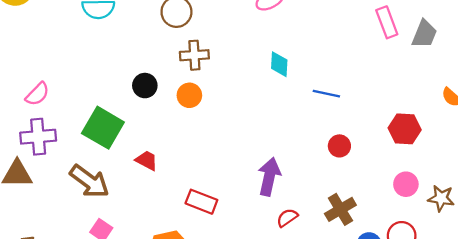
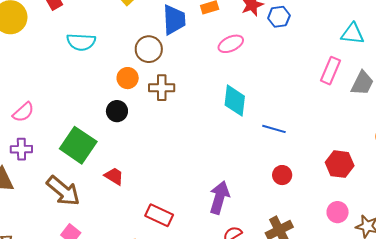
pink rectangle: (387, 22) -> (331, 71), turned 40
cyan diamond: (279, 64) -> (235, 101), size x1.4
orange circle: (189, 95) -> (128, 78), moved
purple cross: (38, 137) -> (21, 149), size x0.7

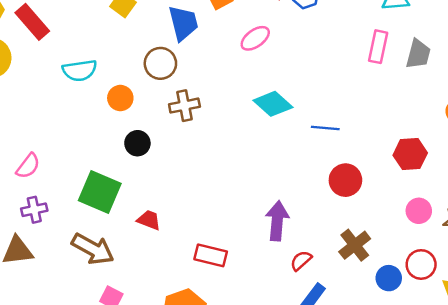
orange circle: (128, 78) -> (120, 98), moved
cyan diamond: (235, 101) -> (273, 104), turned -44
red circle: (282, 175) -> (345, 180), size x1.4

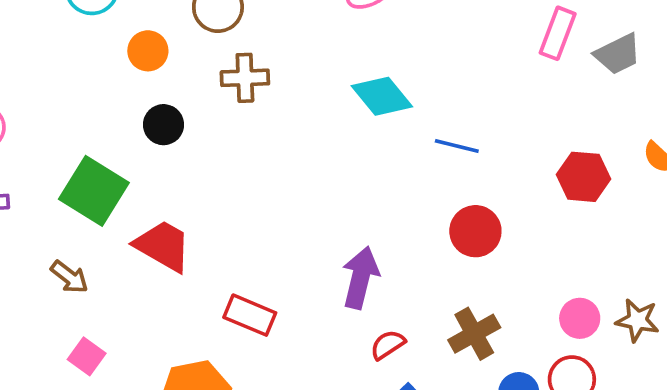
gray trapezoid: (418, 54) -> (618, 54), turned 40
red hexagon: (410, 154) -> (584, 177), moved
pink circle: (419, 211) -> (580, 318), moved
red trapezoid: (149, 220) -> (163, 246), size x1.6
brown arrow: (93, 249) -> (69, 277), size x0.6

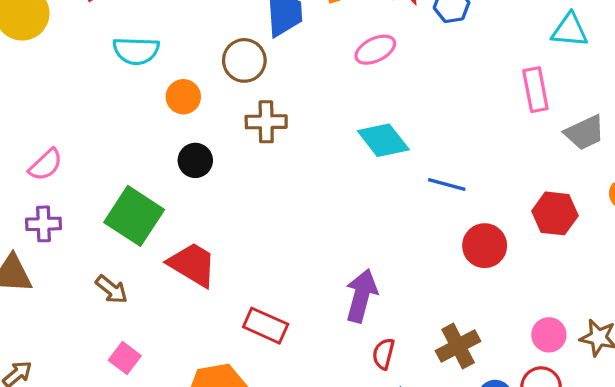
pink rectangle: (558, 33) -> (535, 90), turned -33
gray trapezoid: (618, 54) -> (585, 133), moved
red circle: (475, 231) -> (485, 246), moved
red semicircle: (388, 345) -> (383, 354), turned -44

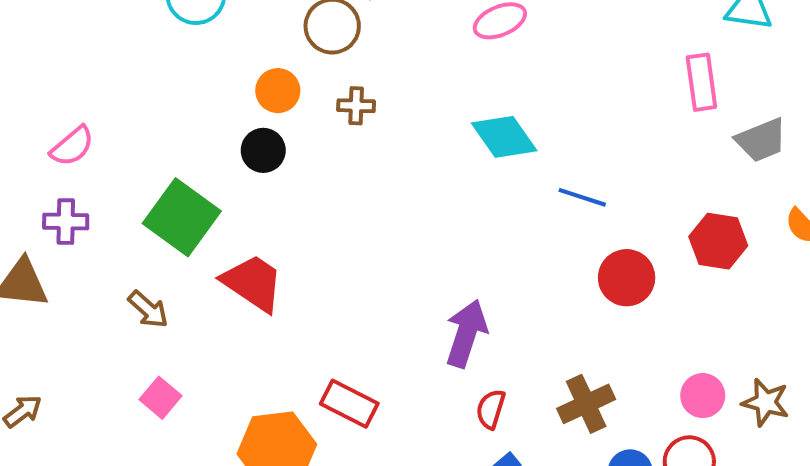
orange circle: (183, 97) -> (278, 91), moved
brown cross: (266, 122) -> (356, 106), size x0.7
red rectangle: (266, 326) -> (349, 404), moved

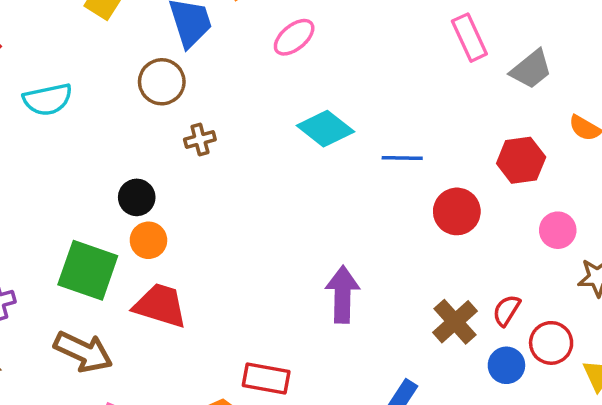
orange circle: (278, 91) -> (148, 240), moved
brown arrow: (148, 309) -> (83, 352), size x1.6
pink circle: (703, 396) -> (558, 230), moved
red semicircle: (491, 409) -> (507, 310), moved, turned 32

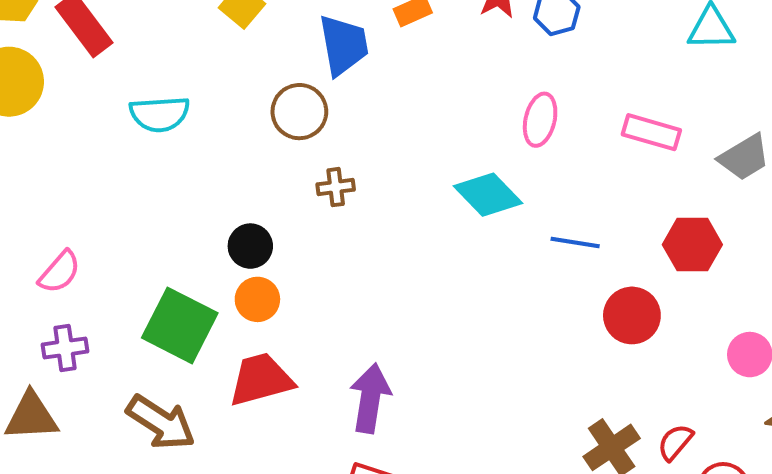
pink ellipse: (294, 37) -> (540, 120), moved, turned -45
pink rectangle: (469, 38) -> (651, 132), moved, turned -57
red hexagon: (521, 160) -> (692, 245), moved
purple arrow: (342, 294) -> (370, 398), moved
red trapezoid: (160, 305) -> (261, 380), turned -40

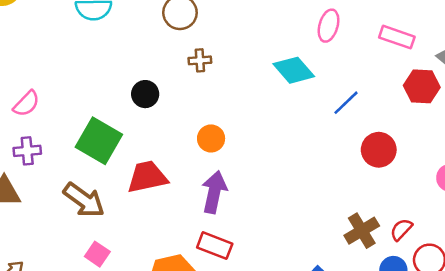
blue line: (575, 242) -> (346, 103), turned -56
red hexagon: (692, 245) -> (422, 86), moved
orange circle: (257, 299) -> (211, 138), moved

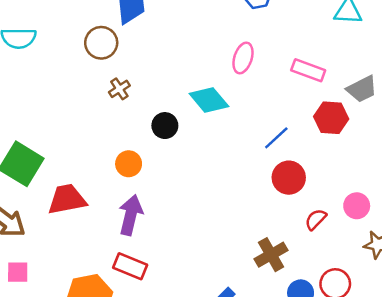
brown cross: (200, 60) -> (119, 89), turned -30
black circle: (145, 94) -> (165, 126), moved
blue line: (346, 103) -> (276, 138), moved
red semicircle: (401, 230) -> (316, 219), moved
pink square: (97, 254) -> (18, 272), turned -35

